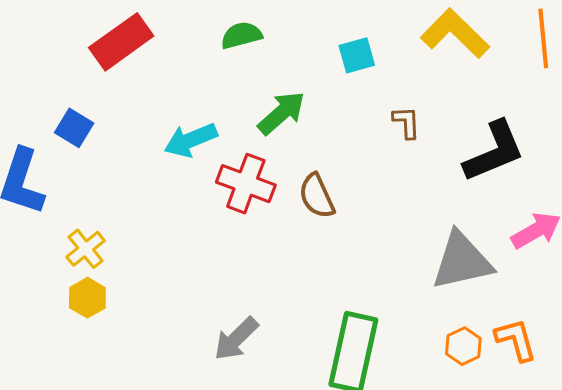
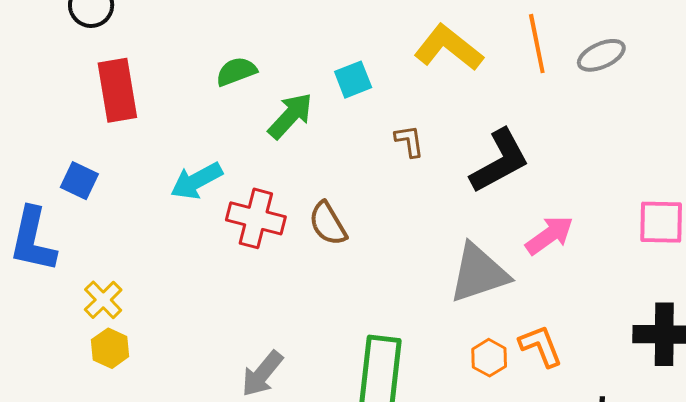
red rectangle: (121, 42) -> (117, 90), turned -58
green arrow: (282, 113) -> (290, 116), moved

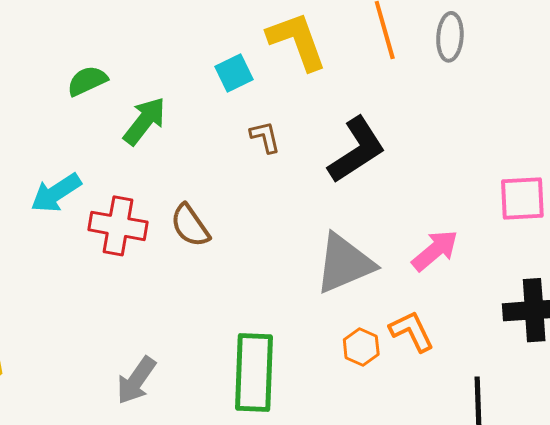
yellow L-shape: (449, 48) -> (297, 41), turned 36
gray ellipse: (601, 55) -> (450, 37), turned -57
cyan square: (353, 80) -> (234, 73), moved
pink arrow: (549, 235) -> (435, 250), moved

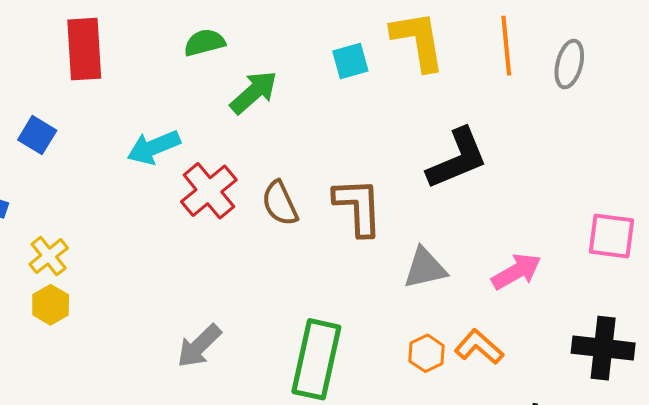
brown L-shape: (265, 137) -> (358, 207), moved, size x1.8
red cross: (118, 226) -> (209, 191), turned 30
gray triangle: (344, 263) -> (425, 268), size x0.7
orange L-shape: (412, 331) -> (479, 347), turned -33

